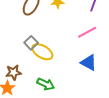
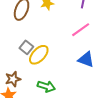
yellow ellipse: (42, 52) -> (39, 55), turned -70

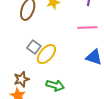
pink line: (81, 30) -> (87, 28), turned 36

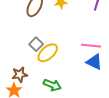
pink line: (87, 28) -> (91, 46), moved

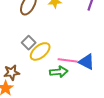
pink line: (91, 46) -> (68, 60), moved
green arrow: (52, 85) -> (59, 72), moved, turned -30

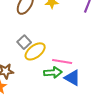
blue triangle: (87, 62) -> (72, 78), moved

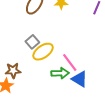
pink line: (62, 62) -> (70, 62), turned 42

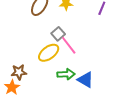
gray square: (32, 42) -> (58, 34), moved
pink line: (70, 62) -> (69, 45), moved

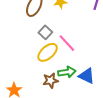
gray square: (58, 34) -> (45, 32), moved
brown star: (19, 72) -> (51, 81), moved

